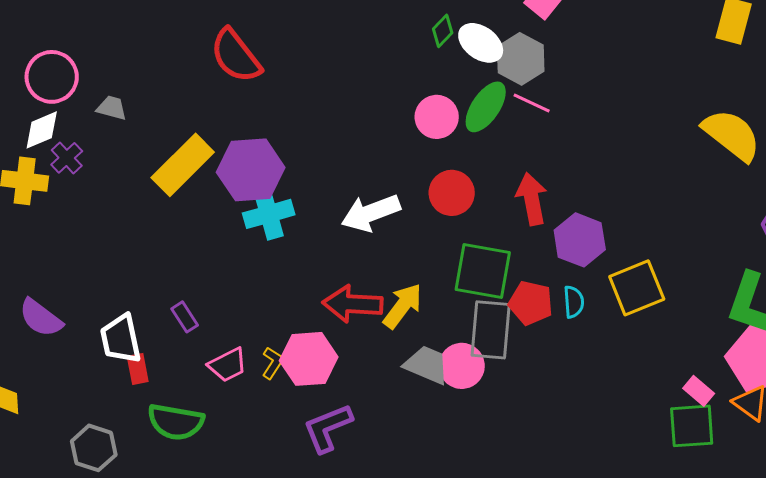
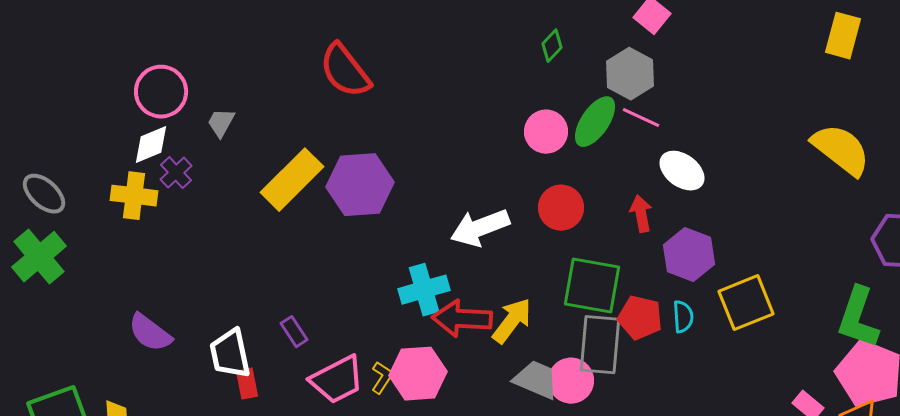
white ellipse: (481, 43) -> (682, 171), moved
gray trapezoid: (112, 108) -> (221, 123), turned -76
red arrow: (532, 199) -> (641, 214), size x0.7
cyan cross: (269, 214) -> (424, 290), moved
pink trapezoid: (228, 365) -> (337, 380), size x1.4

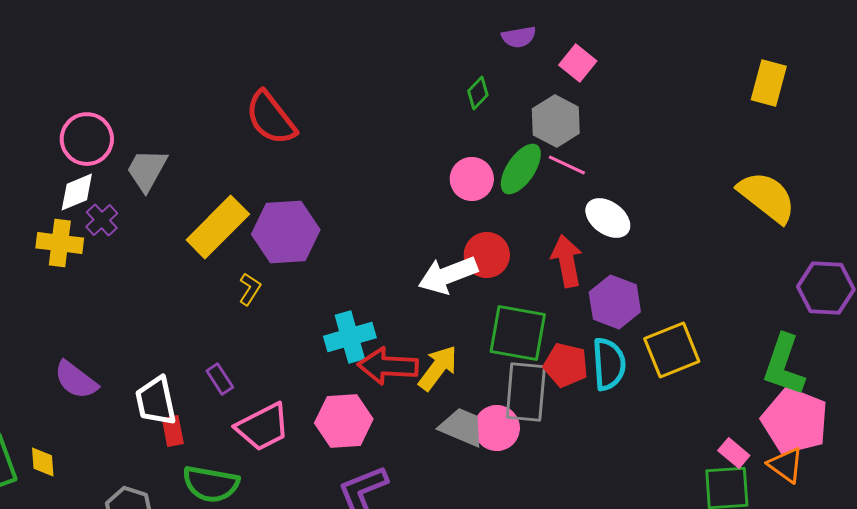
gray trapezoid: (221, 123) -> (147, 170), size x1.5
red arrow: (641, 214) -> (567, 261), size x1.4
white arrow: (480, 228) -> (448, 275), moved
cyan semicircle: (683, 317) -> (609, 364), size x1.6
yellow L-shape: (382, 378) -> (250, 289), moved

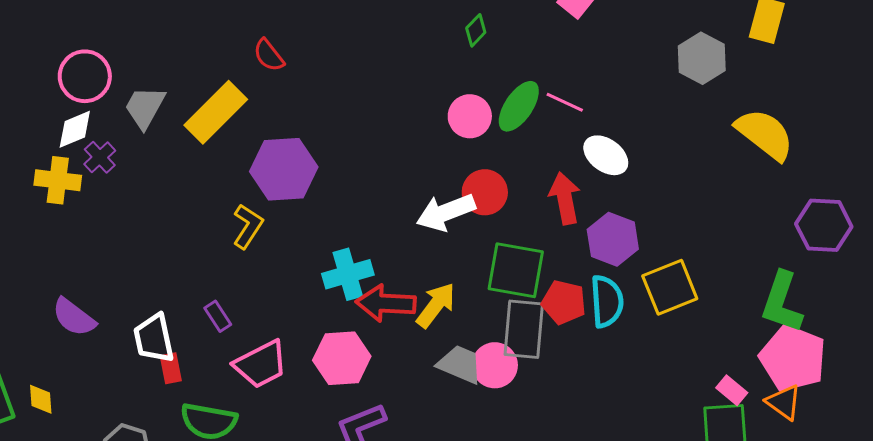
red semicircle: (271, 118) -> (269, 55), size x0.6
gray hexagon: (556, 121) -> (702, 58), moved
yellow rectangle: (218, 227) -> (216, 112), moved
yellow L-shape: (250, 289) -> (248, 226), size x1.4

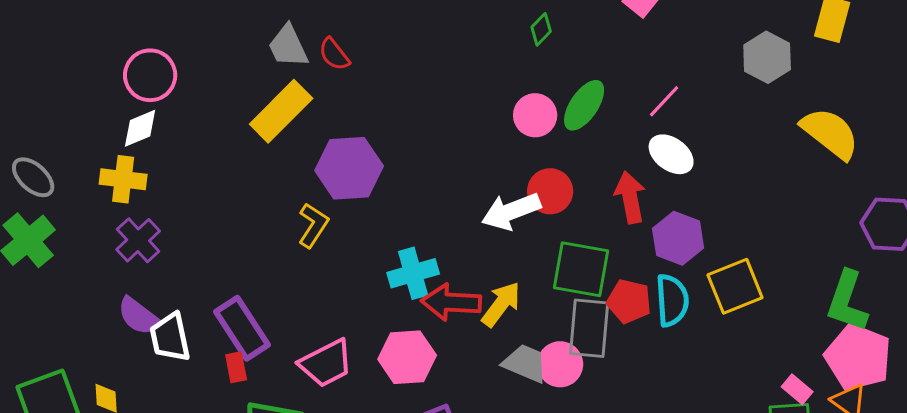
pink line: (565, 102) -> (664, 101), moved, turned -72
gray trapezoid: (145, 107) -> (288, 46), moved, turned -54
purple cross: (100, 157) -> (138, 240), moved, size x1.4
purple rectangle: (218, 316) -> (242, 328), moved, size x2.0
white trapezoid: (154, 338) -> (170, 337), moved

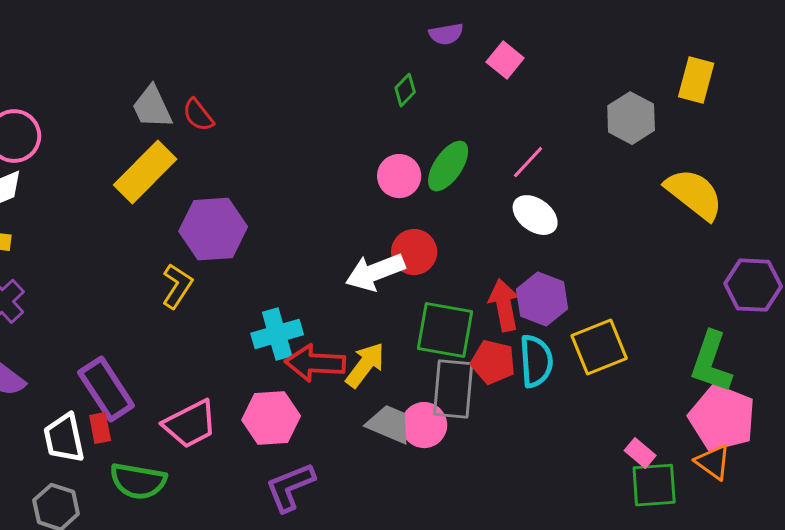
red arrow: (630, 197) -> (504, 305), moved
white trapezoid: (170, 337) -> (64, 438), moved
pink rectangle: (797, 389) -> (640, 453), moved

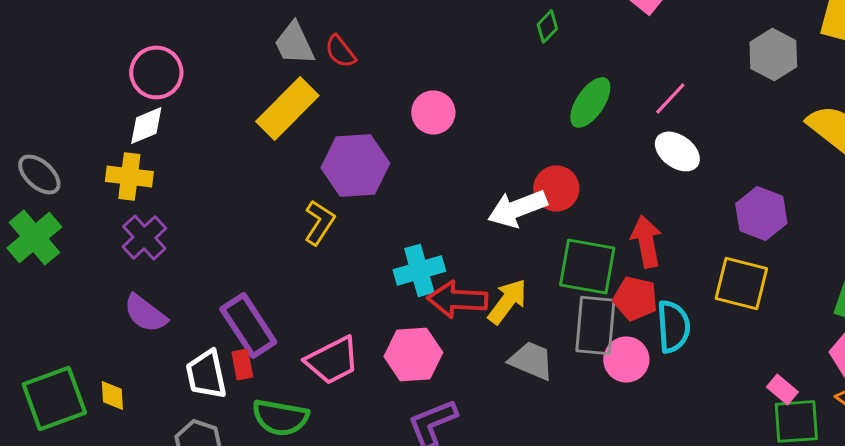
pink circle: (399, 176) -> (433, 112), moved
purple hexagon: (542, 299) -> (761, 213), moved
yellow square: (599, 347) -> (741, 283), turned 36
cyan semicircle: (536, 361) -> (673, 326), moved
pink circle: (424, 425) -> (626, 359), moved

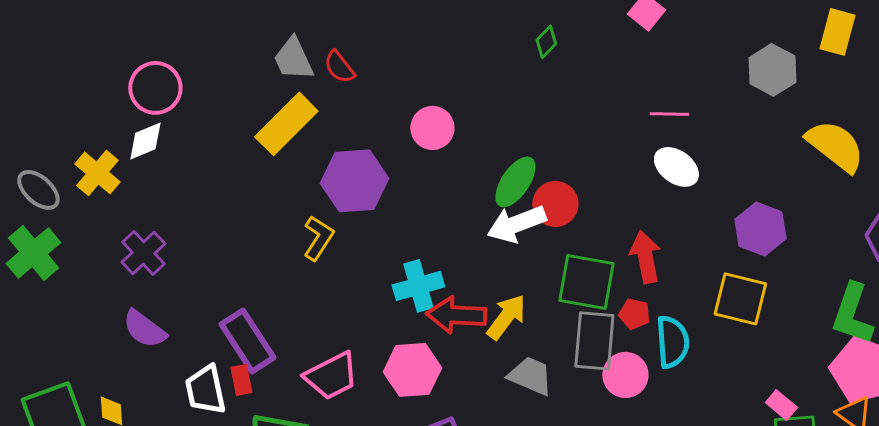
pink line: (670, 98) -> (669, 114), turned 48
green ellipse: (590, 102) -> (515, 182), moved
yellow cross: (129, 176) -> (97, 173), moved, turned 33
red pentagon: (635, 298) -> (634, 314), size x0.7

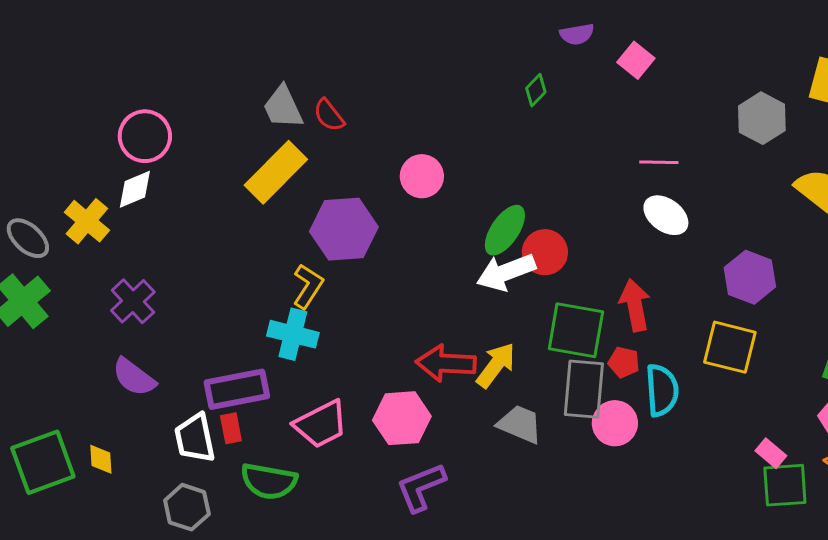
cyan cross: (418, 286) -> (293, 334), moved, turned 30
purple rectangle: (247, 341) -> (237, 389), turned -68

